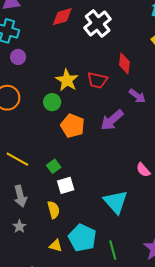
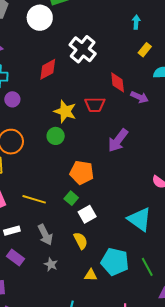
red diamond: (62, 17) -> (48, 69), moved
purple arrow: (137, 96) -> (139, 97), moved
orange pentagon: (73, 126) -> (82, 173), moved

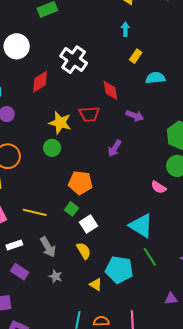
white circle: (40, 18) -> (17, 46), moved
purple arrow: (139, 97) -> (135, 116), moved
purple arrow: (118, 140) -> (115, 148), size x0.7
green line: (147, 267) -> (150, 257), moved
yellow triangle: (91, 275) -> (96, 285), turned 32

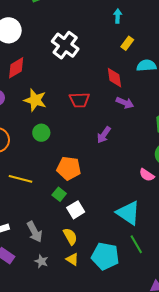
red diamond: (40, 82) -> (16, 68), moved
red diamond: (111, 90) -> (114, 78), moved
yellow star: (60, 123) -> (35, 100), moved
yellow line: (35, 212) -> (21, 179), moved
yellow triangle: (96, 285) -> (72, 259), moved

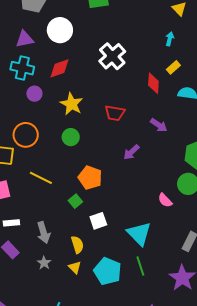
red diamond: (114, 78) -> (153, 83), moved
white square: (76, 210) -> (98, 221), moved

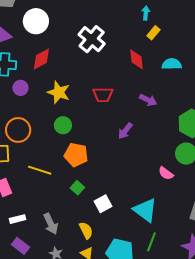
yellow rectangle: (173, 67) -> (153, 33), moved
orange pentagon: (90, 178) -> (76, 155), moved
green line: (140, 266) -> (151, 242), turned 48

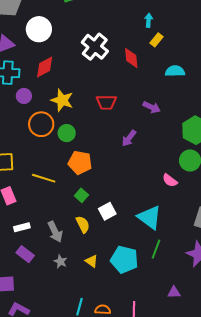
red diamond: (136, 59) -> (131, 58), moved
orange circle: (18, 130) -> (41, 124), moved
yellow semicircle: (86, 230) -> (83, 224), moved

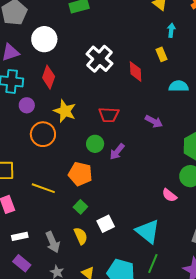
cyan arrow: (149, 20) -> (171, 30), moved
yellow rectangle: (157, 40) -> (161, 54), turned -64
red diamond: (45, 67) -> (49, 77), turned -45
green circle: (67, 133) -> (95, 144), moved
purple arrow: (129, 138) -> (117, 152), moved

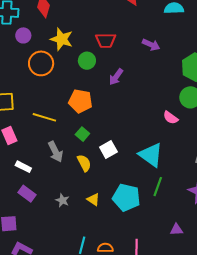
green circle: (95, 144) -> (87, 61), moved
white rectangle: (20, 236) -> (23, 167), turned 42
gray arrow: (53, 242) -> (55, 152), moved

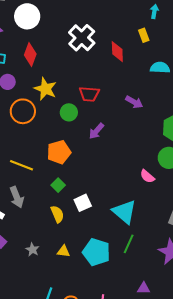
orange pentagon: (80, 101) -> (59, 152), turned -30
gray arrow: (55, 152) -> (17, 197), moved
yellow triangle: (93, 200) -> (63, 251), turned -32

